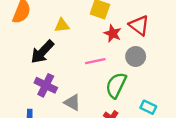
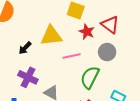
yellow triangle: (62, 25) -> (51, 36), moved, size x1.6
black arrow: (42, 52) -> (25, 48), size x0.6

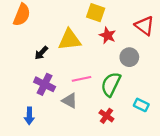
red triangle: (110, 25) -> (145, 26), moved
pink line: (72, 56) -> (81, 79), moved

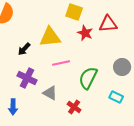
red triangle: (145, 26) -> (108, 24), moved, turned -42
gray circle: (129, 57) -> (122, 67), moved
pink line: (81, 79) -> (61, 63), moved
red cross: (106, 116) -> (74, 107), moved

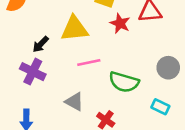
purple cross: (27, 78) -> (33, 72), moved
green semicircle: (88, 78) -> (124, 82), turned -100

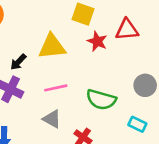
pink line: (89, 62) -> (56, 88), moved

